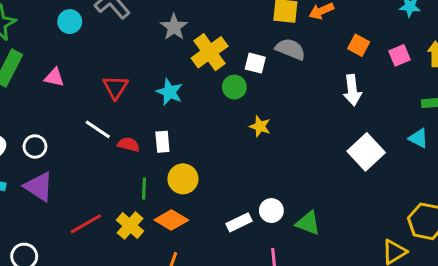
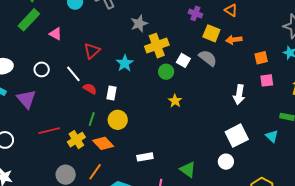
orange square: (359, 45) -> (261, 58), moved, turned 32
pink square: (400, 55) -> (267, 80), moved
white circle: (35, 147) -> (42, 69), moved
white circle: (271, 211) -> (226, 162), moved

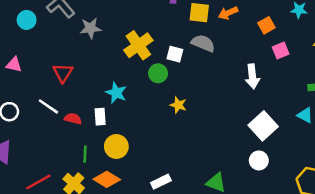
gray star: (139, 24) -> (90, 28), moved, turned 30
cyan star: (125, 63) -> (116, 93), moved

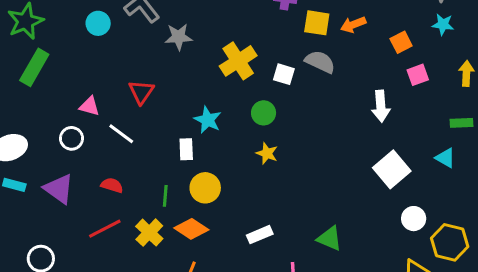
pink triangle: (14, 65) -> (90, 106), moved
green circle: (158, 73) -> (264, 113), moved
yellow star: (178, 105) -> (267, 153), moved
red semicircle: (73, 119) -> (112, 185), moved
white circle: (259, 160) -> (414, 219), moved

